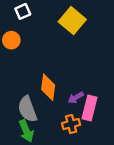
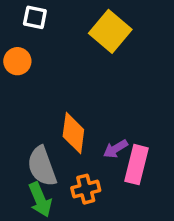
white square: (23, 11) -> (35, 17), turned 35
orange cross: (71, 124) -> (86, 189), moved

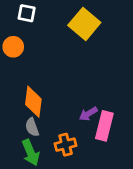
orange diamond: (73, 133) -> (33, 102), moved
gray semicircle: (42, 166) -> (32, 127), size x0.6

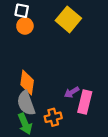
orange circle: (13, 47) -> (25, 26), moved
gray semicircle: (32, 127) -> (26, 103), size x1.6

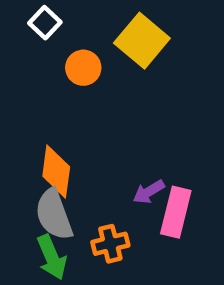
white square: (22, 11) -> (45, 23), turned 32
orange circle: (25, 26) -> (83, 68), moved

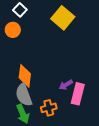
orange circle: (83, 68) -> (13, 30), moved

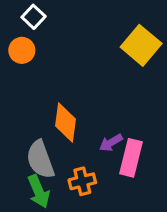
yellow square: (63, 18) -> (141, 45), moved
orange diamond: (25, 76) -> (65, 123), moved

